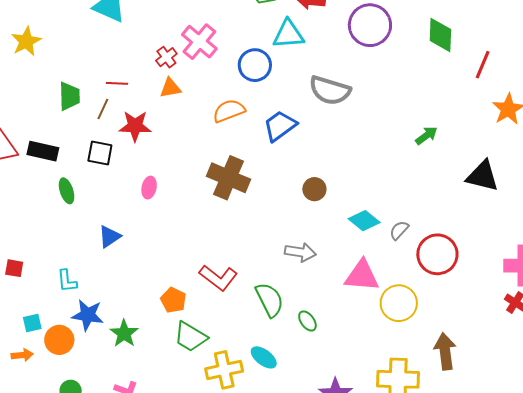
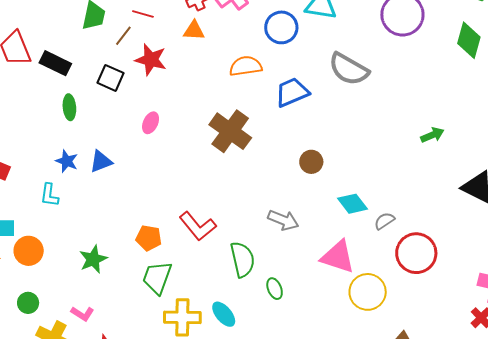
orange pentagon: (173, 300) -> (149, 238), turned -30
blue star: (88, 315) -> (67, 161), moved, size x0.7
green trapezoid: (190, 337) -> (157, 278), turned 66

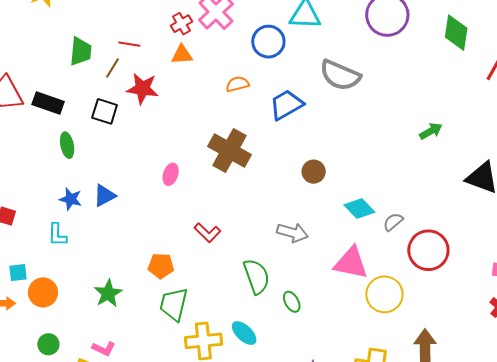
orange semicircle: (246, 66) -> (237, 84), size x0.7
pink ellipse: (151, 123) -> (171, 174), moved
red L-shape: (198, 226) -> (207, 233), moved, size x0.7

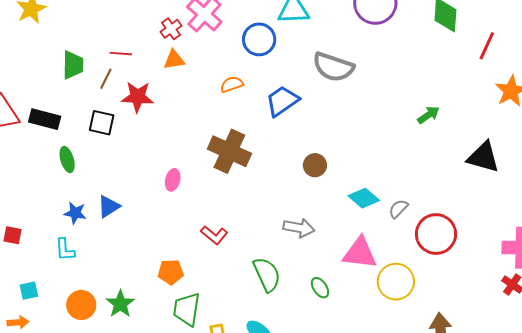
orange circle: (43, 292) -> (81, 305), moved
green ellipse: (292, 302) -> (320, 288), moved

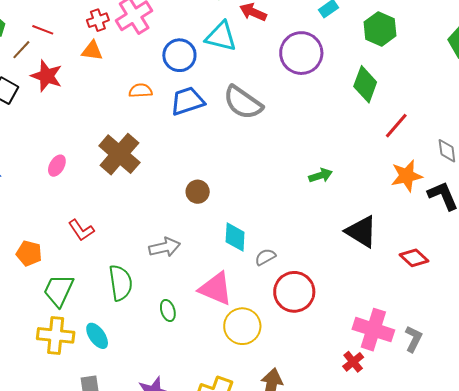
blue trapezoid: (282, 101) -> (187, 101), moved
cyan diamond: (364, 198) -> (235, 237), turned 36
gray arrow: (299, 228) -> (165, 247), turned -40
green trapezoid: (187, 309) -> (59, 290), moved

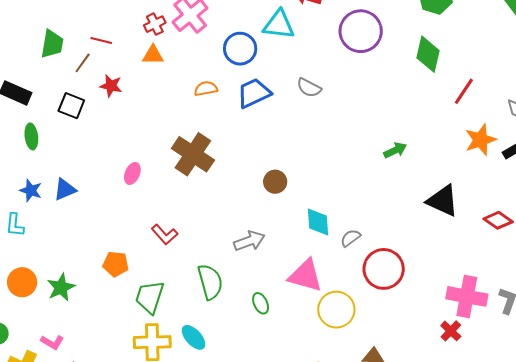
red star: (47, 76) -> (111, 86), size x0.7
gray semicircle: (243, 103) -> (309, 88), size x0.6

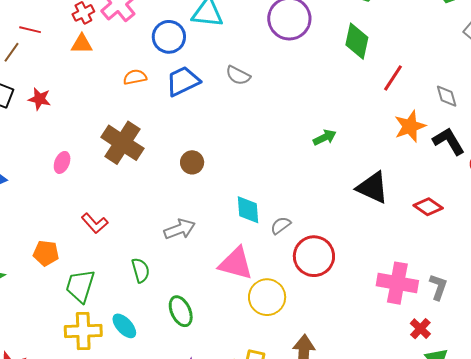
red star: (111, 86) -> (39, 99), moved
brown circle: (275, 182) -> (192, 162), moved
green semicircle: (210, 282) -> (141, 270), size x0.7
green ellipse: (261, 303) -> (181, 311), moved, size x1.4
red cross: (451, 331) -> (420, 329), moved

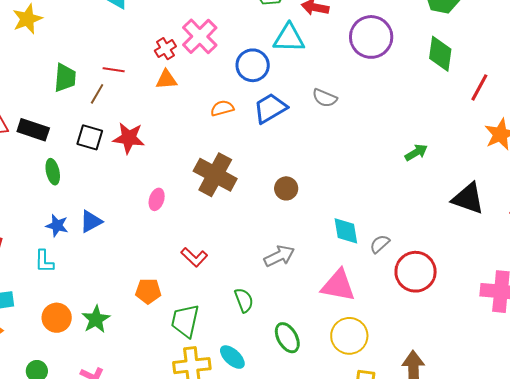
red star: (39, 99) -> (129, 138), size x1.4
yellow circle: (267, 297) -> (349, 336), moved

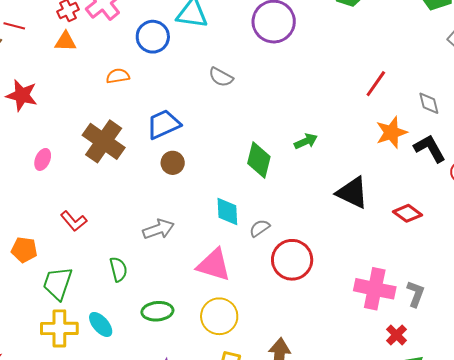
green diamond: (440, 54) -> (259, 160), moved
blue trapezoid: (270, 108) -> (164, 124), moved
green ellipse: (287, 338) -> (157, 311), turned -72

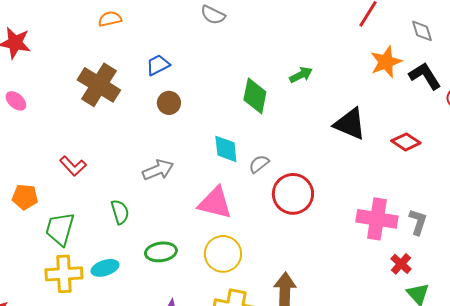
blue trapezoid: (164, 124) -> (158, 65), size x0.7
pink ellipse: (43, 159) -> (16, 101), moved, turned -70
cyan ellipse: (101, 324) -> (105, 268), turned -64

